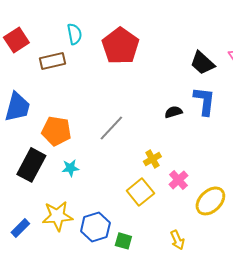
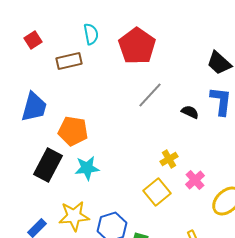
red square: (16, 40) -> (33, 40), size x0.7
black semicircle: (173, 112) -> (190, 112), turned 42
gray line: (111, 128) -> (150, 95), moved
cyan star: (70, 168) -> (87, 168), size x1.4

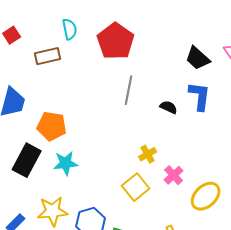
gray line: (150, 95) -> (129, 90), turned -32

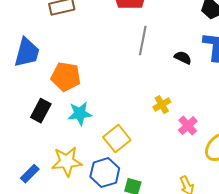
black rectangle: (27, 160) -> (41, 111), size x0.7
yellow square: (136, 187) -> (117, 139), moved

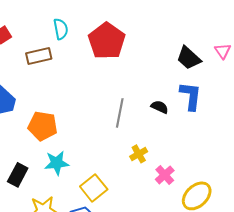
gray line: (143, 41) -> (120, 113), moved
black rectangle: (41, 111) -> (18, 175), moved

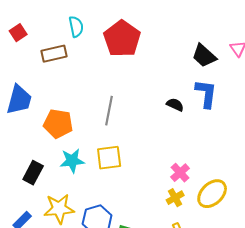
gray line: (120, 113) -> (109, 111), moved
yellow cross: (139, 154) -> (175, 198), moved
yellow square: (94, 188) -> (109, 158), moved, turned 32

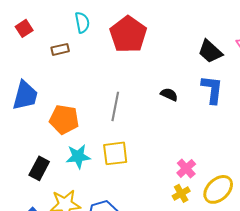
brown rectangle: (54, 54) -> (60, 49), size x0.7
black semicircle: (175, 105) -> (169, 94), moved

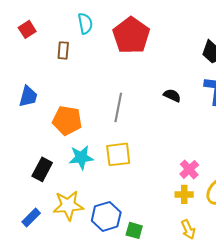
brown rectangle: (60, 49) -> (63, 50), turned -72
blue trapezoid: (25, 95) -> (28, 96), size x0.7
yellow cross: (181, 193) -> (184, 194), turned 30

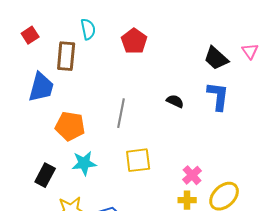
red pentagon: (131, 35) -> (134, 41), size x0.7
brown rectangle: (63, 50) -> (66, 56), size x1.6
blue trapezoid: (28, 96) -> (41, 87), moved, size x1.4
yellow square: (118, 154) -> (138, 160), moved

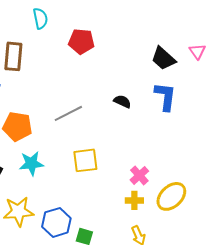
cyan semicircle: (88, 29) -> (40, 18), moved
red pentagon: (134, 41) -> (81, 41), turned -30
gray line: (121, 113) -> (68, 113), turned 52

